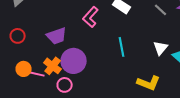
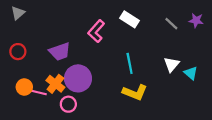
yellow L-shape: (149, 83) -> (135, 92), moved

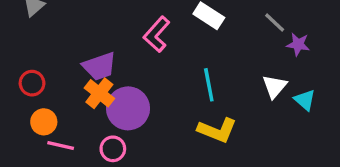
purple star: (196, 20) -> (298, 44), moved
red circle: (18, 52) -> (32, 83), moved
orange cross: (55, 84) -> (99, 93), moved
pink line: (38, 92) -> (61, 145), moved

